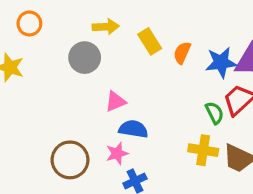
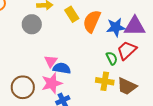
orange semicircle: (182, 53) -> (92, 21), size x1.6
pink triangle: (115, 101) -> (51, 61), moved, turned -32
pink star: (117, 153) -> (52, 83), size x1.5

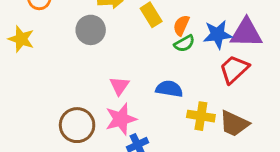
orange semicircle: (92, 21) -> (181, 25), size x0.6
green semicircle: (112, 58) -> (184, 44), moved, turned 88
blue semicircle: (62, 68) -> (169, 89), moved

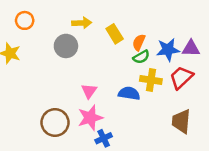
purple triangle: (246, 33) -> (191, 48), size x0.7
yellow cross: (201, 116) -> (151, 80), moved
brown trapezoid: (234, 124) -> (181, 121), turned 70

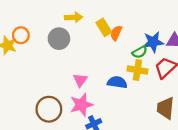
orange circle: (25, 20) -> (21, 35), moved
orange semicircle: (139, 42) -> (116, 33), moved
green semicircle: (141, 57) -> (140, 52), moved

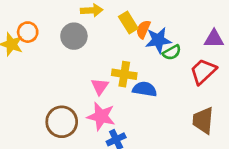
blue star: (153, 42) -> (158, 40), moved
yellow cross: (137, 70) -> (124, 74), moved
pink star: (81, 105) -> (101, 116), turned 30

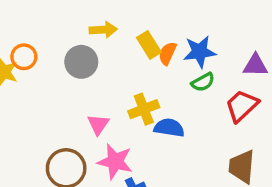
blue star: (158, 40) -> (200, 52), moved
yellow cross: (124, 74) -> (144, 109), turned -30
pink triangle: (100, 86) -> (98, 124), moved

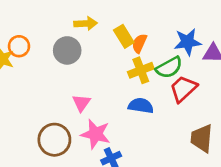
blue star: (200, 52) -> (188, 42), moved
green semicircle: (203, 82) -> (169, 67), size x1.4
red trapezoid: (242, 106) -> (183, 89), moved
yellow cross: (144, 109) -> (141, 70), moved

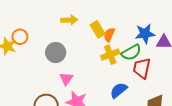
gray circle: (67, 50) -> (56, 53), moved
red trapezoid: (183, 89) -> (142, 68), turned -35
blue semicircle: (141, 106) -> (119, 90), moved, turned -48

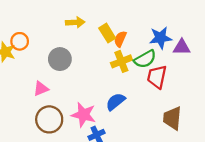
pink triangle: (66, 79) -> (41, 89), moved, turned 32
blue semicircle: (119, 90) -> (115, 102), moved

